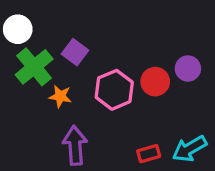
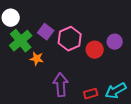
pink hexagon: (114, 90) -> (70, 39), moved
purple arrow: (75, 145) -> (61, 85), moved

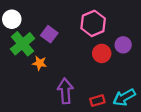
pink hexagon: (70, 39) -> (93, 23), moved

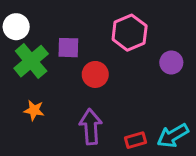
purple square: (49, 34) -> (68, 48), turned -35
red circle: (102, 53) -> (95, 74), moved
orange star: (40, 63) -> (34, 110), moved

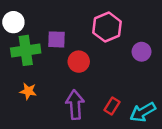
green cross: (31, 61) -> (26, 50), turned 32
red rectangle: (136, 140) -> (112, 106), moved, turned -42

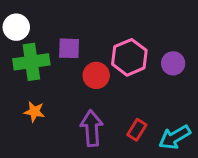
pink hexagon: (107, 27) -> (129, 57), moved

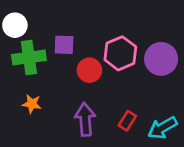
purple circle: (173, 63) -> (161, 59), size x1.5

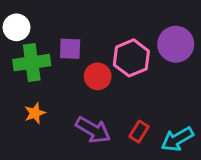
purple circle: (161, 59) -> (176, 44), moved
orange star: (32, 104) -> (35, 113), turned -30
purple arrow: (85, 119) -> (93, 130), turned 124

